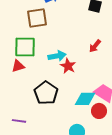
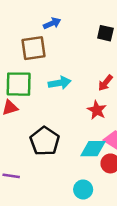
cyan arrow: (57, 56) -> (60, 83), moved
red star: (68, 66) -> (97, 110), moved

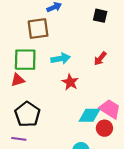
red star: (97, 110) -> (70, 82), moved
black pentagon: (45, 141) -> (27, 114), moved

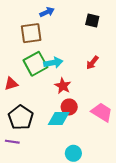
green square: (25, 60) -> (35, 64), moved, turned -30
cyan diamond: (89, 115) -> (59, 119), moved
red circle: (104, 128) -> (69, 107), moved

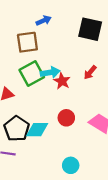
black square: (92, 21) -> (90, 29), size x1.6
red star: (63, 86) -> (62, 81), moved
cyan diamond: (59, 119) -> (37, 130), moved

